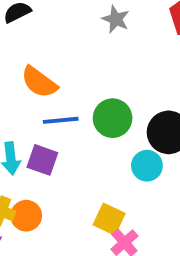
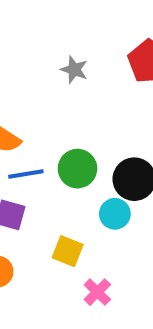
yellow square: (109, 219) -> (68, 251), moved

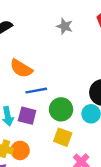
green circle: (77, 169) -> (61, 109), moved

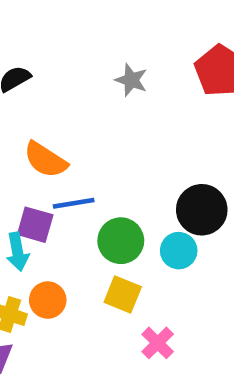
purple square: (27, 116) -> (35, 225), moved
orange circle: (20, 150) -> (48, 300), moved

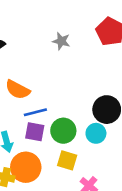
purple square: (35, 225) -> (35, 132), moved
orange circle: (48, 300) -> (26, 167), size x1.5

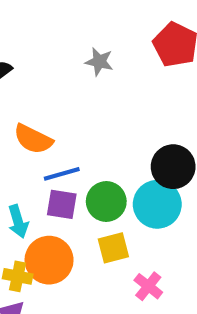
cyan circle: (96, 133) -> (157, 204), size x1.5
yellow square: (67, 160) -> (113, 248), turned -30

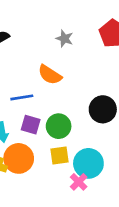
orange semicircle: (33, 139) -> (50, 75), moved
blue line: (62, 174) -> (22, 97), moved
cyan circle: (157, 204) -> (88, 163), moved

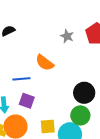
gray star: (64, 39) -> (67, 36), moved
green circle: (59, 126) -> (80, 115), moved

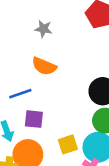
gray star: (67, 36) -> (43, 29), moved

